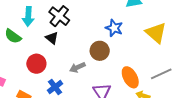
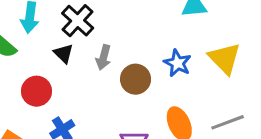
blue star: (114, 28) -> (177, 63), moved
gray arrow: (77, 67) -> (103, 57), moved, turned -56

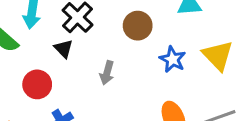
gray arrow: (103, 57) -> (107, 73), moved
brown circle: (136, 79) -> (138, 26), moved

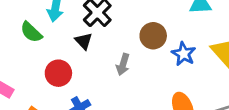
brown circle: (138, 26) -> (153, 36), moved

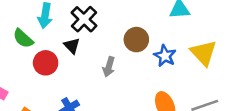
red circle: (58, 73) -> (46, 63), moved

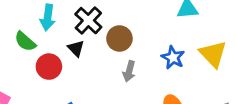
brown circle: (136, 40) -> (119, 38), moved
gray arrow: (109, 67) -> (129, 71), moved

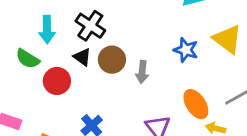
brown circle: (119, 38) -> (112, 60), moved

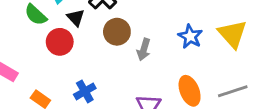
black triangle: (82, 57) -> (76, 18), moved

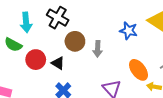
black triangle: (76, 18) -> (58, 63), moved

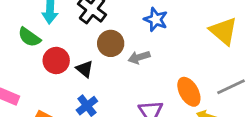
blue star: (129, 31) -> (156, 19), moved
gray arrow: (98, 49) -> (139, 57), turned 63

